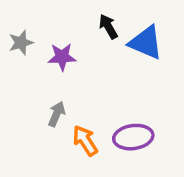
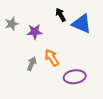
orange arrow: (85, 141) -> (52, 58), moved

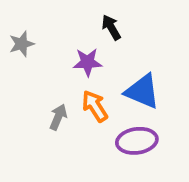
blue triangle: (82, 24) -> (142, 91), moved
purple star: (35, 32) -> (87, 62), moved

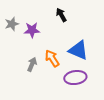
purple star: (87, 62) -> (32, 30), moved

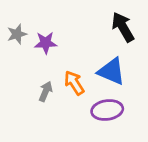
black arrow: (61, 15) -> (123, 27), moved, size x1.5

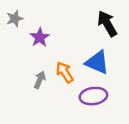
gray star: (17, 34) -> (15, 19), moved
purple star: (46, 43) -> (40, 37), turned -30

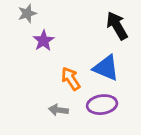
gray star: (15, 19) -> (27, 13), moved
gray arrow: (40, 80) -> (58, 110), moved, turned -105

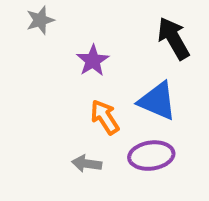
purple star: (44, 41) -> (93, 61), moved

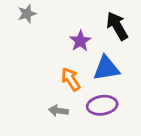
purple star: (93, 61) -> (80, 41), moved
blue triangle: (157, 101) -> (106, 68), turned -32

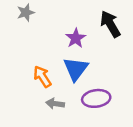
blue triangle: (106, 68) -> (76, 69), moved, turned -44
orange arrow: (71, 79) -> (42, 77), moved

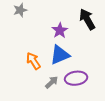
blue triangle: (76, 69) -> (60, 55), turned 30
gray arrow: (55, 104) -> (52, 82), moved, turned 128

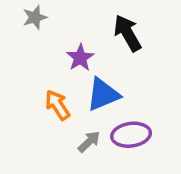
black arrow: (87, 19) -> (128, 33), moved
purple star: (60, 30) -> (80, 58), moved

